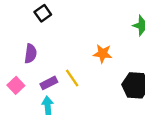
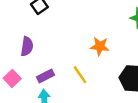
yellow line: (72, 78) -> (80, 75), moved

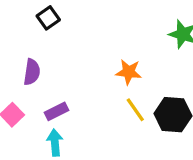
yellow line: (80, 75) -> (135, 110), moved

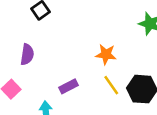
purple rectangle: (56, 111) -> (69, 86), moved

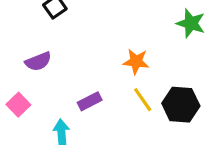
purple semicircle: (27, 54) -> (38, 62), turned 60

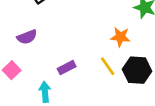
orange star: (136, 62) -> (120, 37), moved

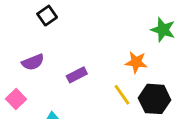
purple rectangle: (67, 68) -> (77, 75), moved

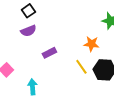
purple semicircle: (33, 62) -> (28, 31), moved

